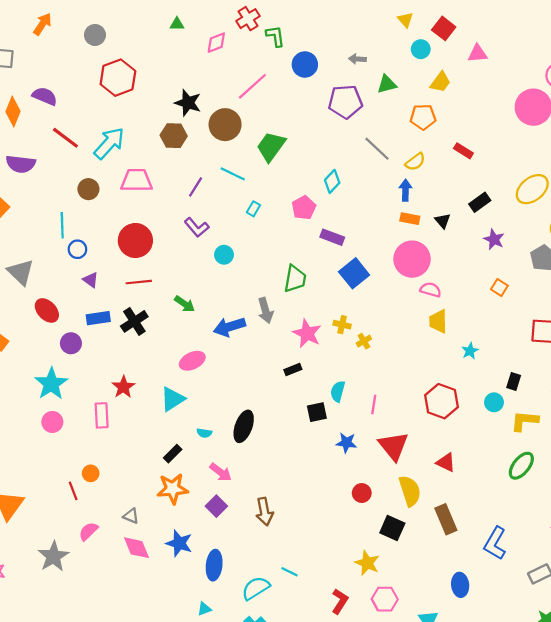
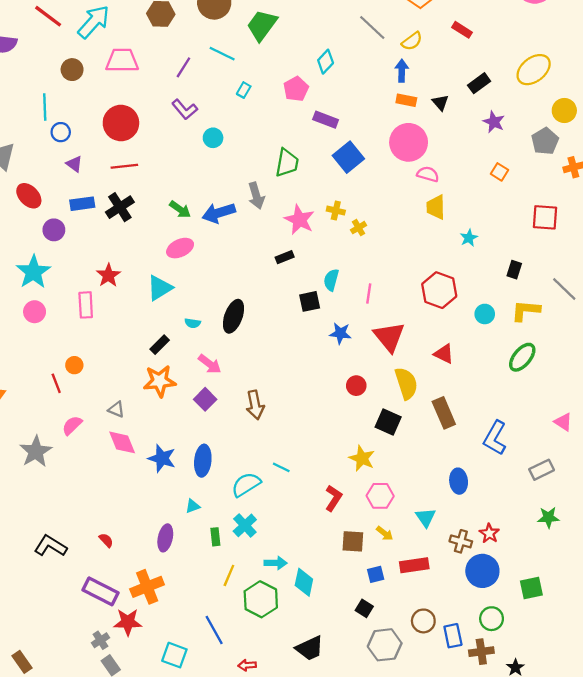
green arrow: (185, 304) -> (180, 209), moved
cyan circle: (494, 402) -> (485, 314), moved
blue star: (179, 543) -> (162, 458), moved

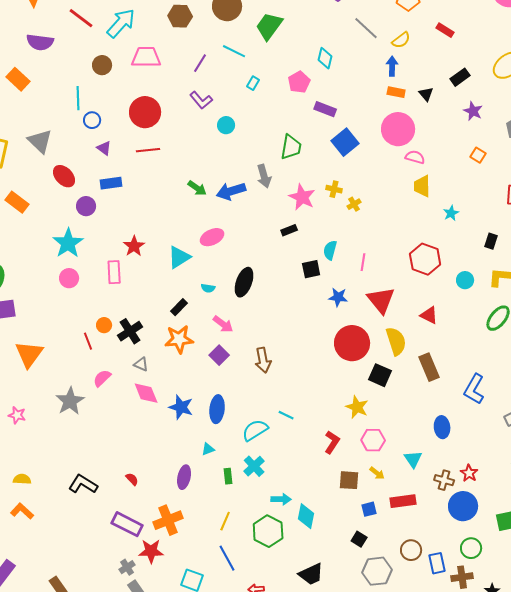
cyan diamond: (326, 62) -> (325, 58), turned -30
black cross: (120, 207) -> (130, 331), moved
pink ellipse: (180, 248) -> (212, 237), moved
red circle: (356, 386) -> (352, 343), size x2.0
yellow line: (229, 575) -> (225, 521), moved

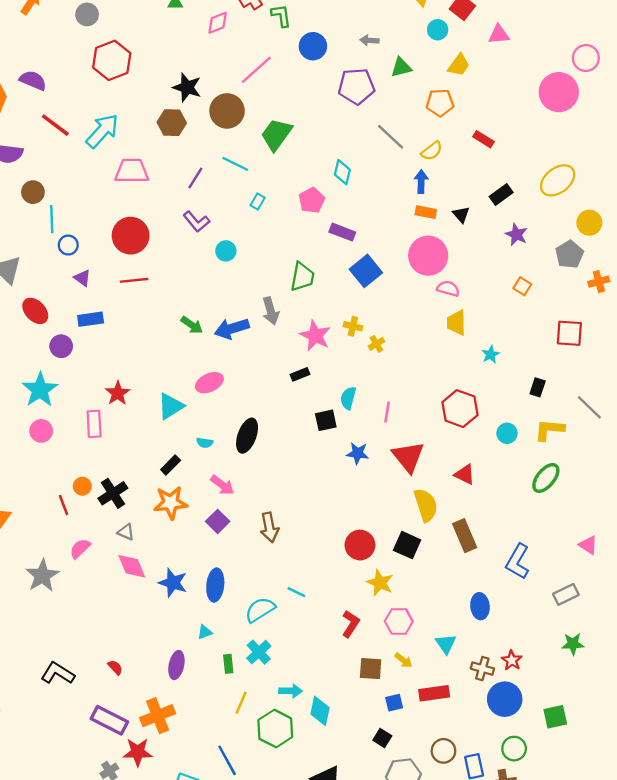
brown circle: (102, 65) -> (33, 192), moved
red circle: (352, 343) -> (360, 545), moved, size x0.7
yellow line: (225, 521) -> (241, 703), moved

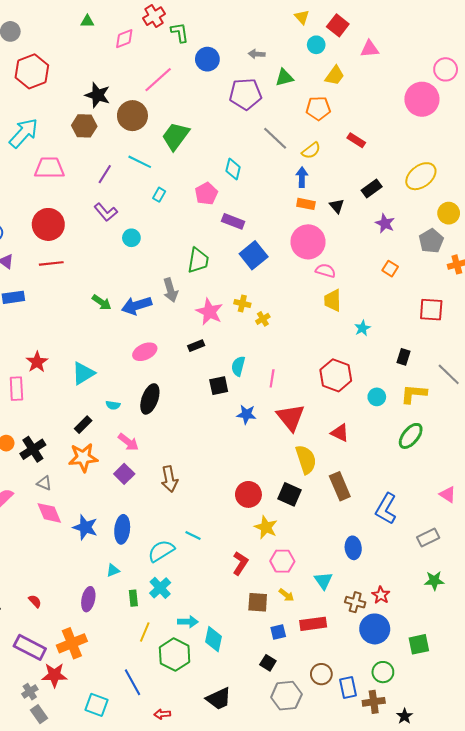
pink ellipse: (209, 383) -> (145, 352), moved

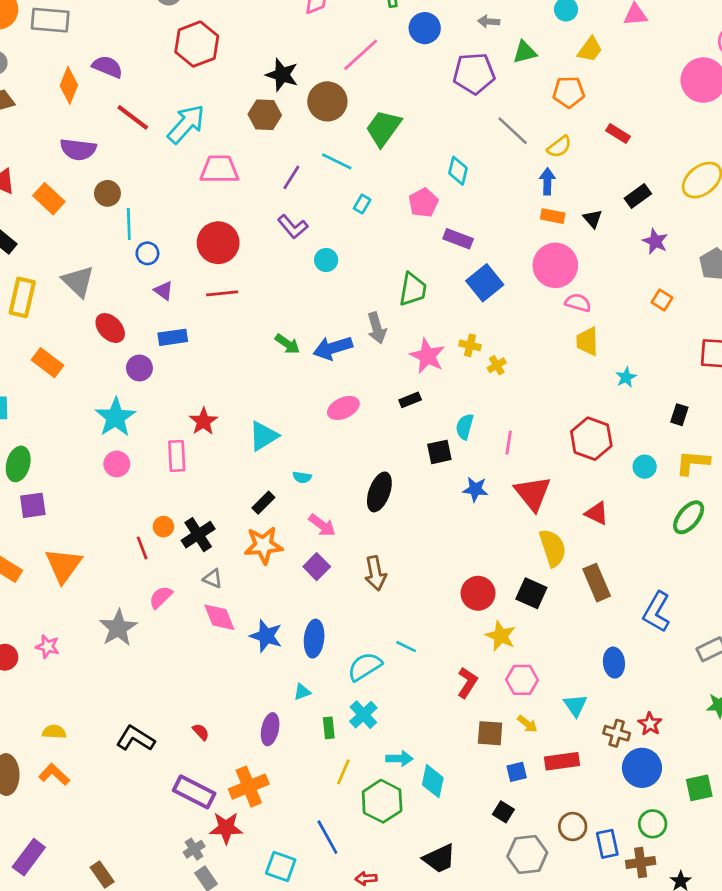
black ellipse: (150, 399) -> (379, 492), moved

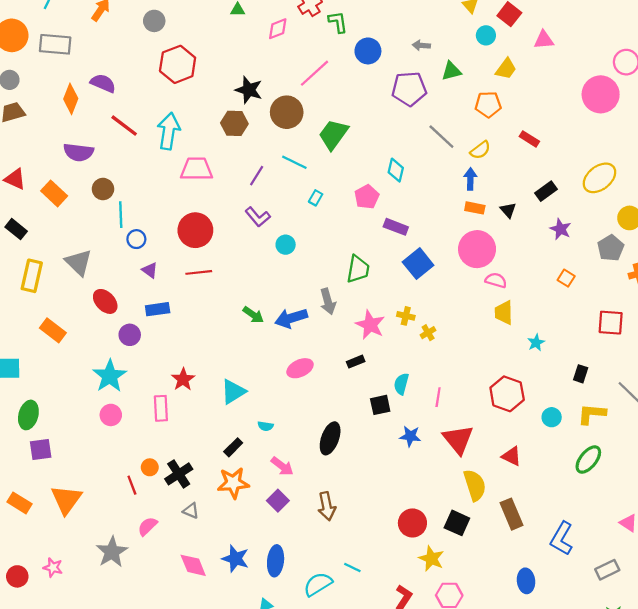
cyan arrow: (186, 124) -> (169, 131), turned -33
pink diamond: (219, 617) -> (193, 565), moved

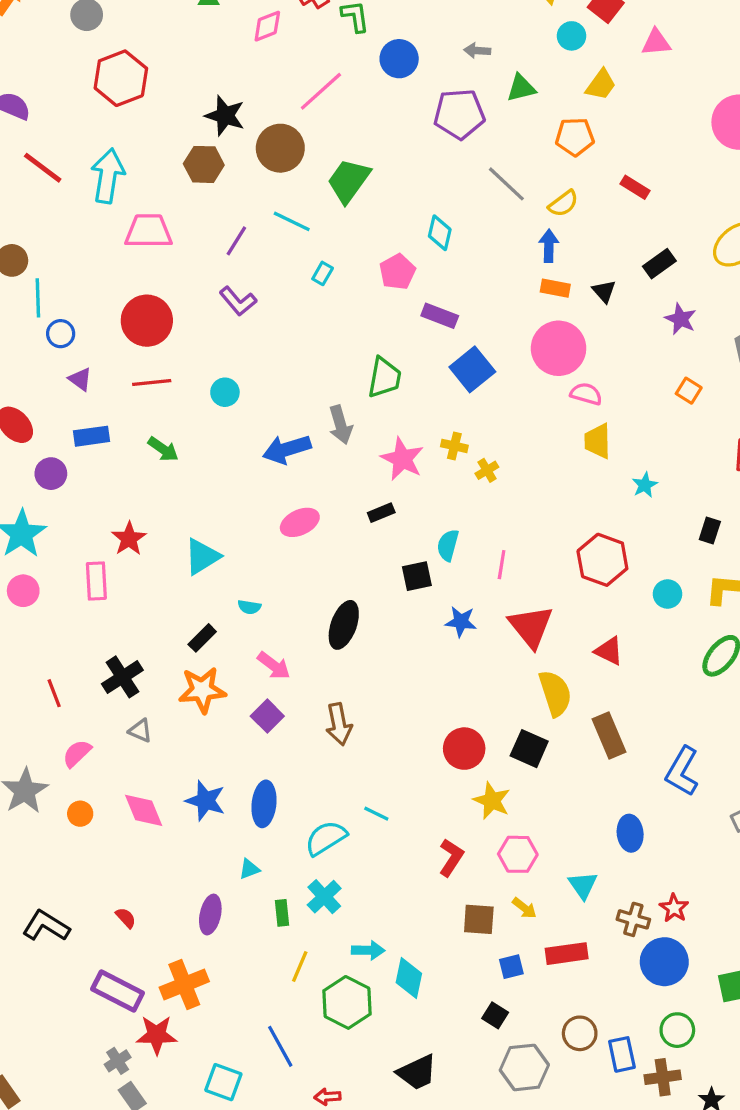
cyan circle: (286, 245) -> (225, 392), moved
green arrow: (253, 315) -> (163, 449), moved
orange circle: (150, 467) -> (80, 814), moved

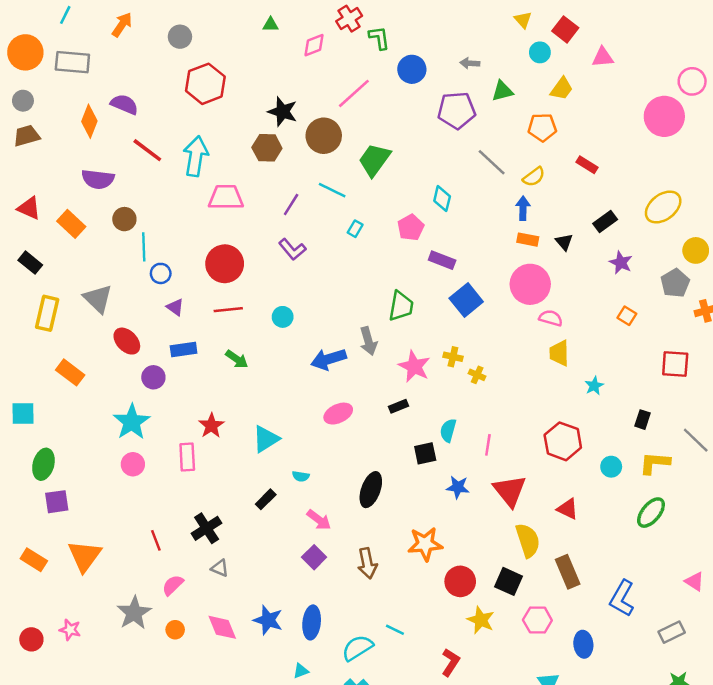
yellow cross: (487, 470) -> (477, 375), turned -35
orange star: (202, 690) -> (425, 544), moved
pink hexagon: (518, 854) -> (537, 620), moved

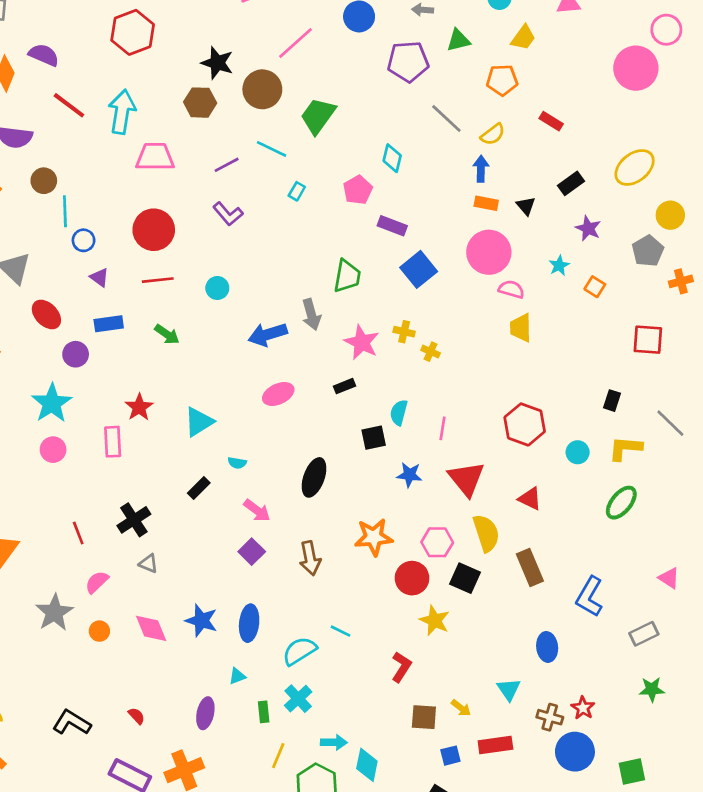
purple line: (291, 205) -> (227, 165), turned 30
cyan star: (594, 386) -> (559, 265), moved
pink hexagon: (537, 620) -> (437, 542), moved

